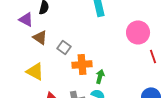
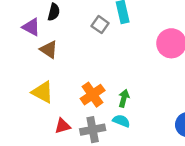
gray square: (64, 47) -> (100, 25), moved
orange cross: (82, 64) -> (93, 95), moved, turned -30

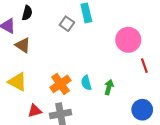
green arrow: (124, 98) -> (109, 87), moved
cyan semicircle: (121, 121) -> (86, 83), moved, turned -128

